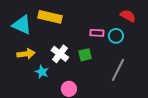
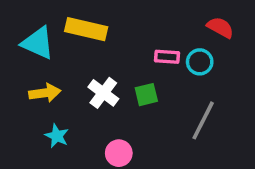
cyan star: (42, 72) -> (57, 136), moved

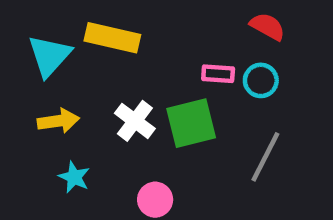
red semicircle: (220, 27) -> (268, 26), moved
cyan triangle: (38, 43) -> (49, 56), turned 48
green square: (146, 95) -> (191, 123), size x1.6

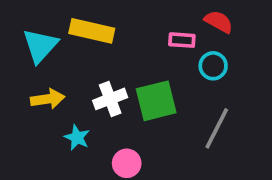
pink rectangle: (218, 74) -> (182, 40), moved
white cross: (135, 121) -> (110, 99), turned 32
cyan star: (74, 177) -> (77, 138), moved

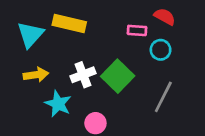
green square: (156, 101) -> (118, 76), turned -32
cyan star: (77, 138) -> (58, 104), size x1.4

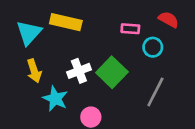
red semicircle: (165, 17) -> (169, 20), moved
yellow arrow: (36, 75) -> (34, 71), turned 80

